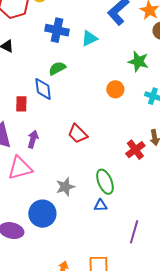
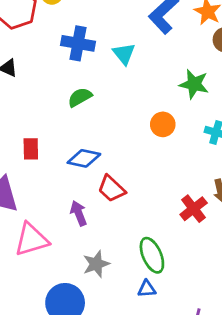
cyan triangle: (89, 38) -> (124, 54), turned -42
blue diamond: (43, 89) -> (84, 158), moved, turned -70
purple arrow: (33, 139) -> (79, 213), moved, turned -36

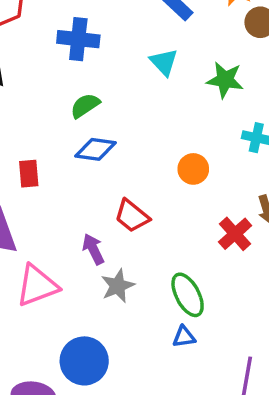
cyan triangle: (124, 54) -> (164, 62), moved
orange circle: (163, 124) -> (193, 169), moved
blue diamond: (84, 158) -> (95, 149), moved
gray star: (96, 264) -> (118, 286), moved

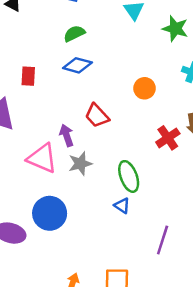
pink triangle: (37, 286) -> (42, 158), moved, turned 36
blue triangle: (184, 337) -> (122, 206), turned 35

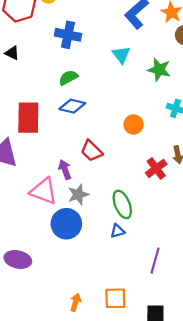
red rectangle: (28, 76) -> (28, 118), size x1.8
blue triangle: (122, 206) -> (117, 231), turned -48
blue circle: (50, 213) -> (66, 224), moved

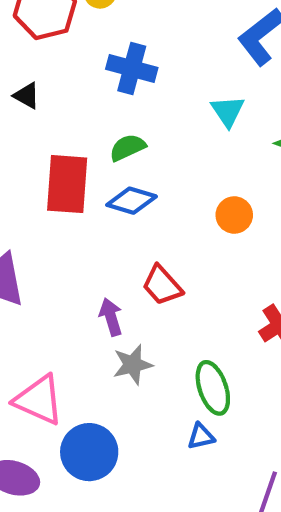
red rectangle: (28, 118) -> (67, 184), moved
orange circle: (133, 125) -> (234, 215), moved
pink triangle: (44, 191) -> (39, 400), moved
blue circle: (66, 224) -> (89, 452), moved

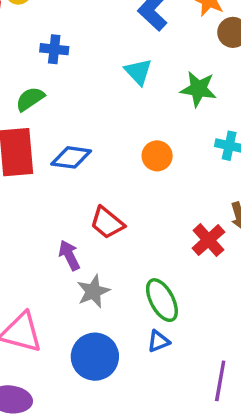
blue cross: (132, 68) -> (54, 49), size x0.7
green semicircle: (127, 148) -> (30, 99), moved
blue circle: (89, 452) -> (95, 357), moved

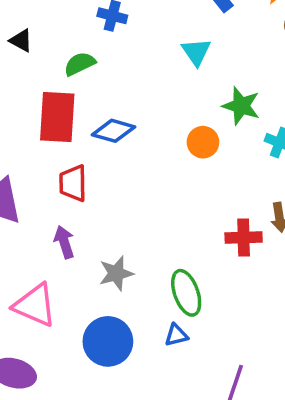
green star: (198, 89) -> (241, 106), moved
red trapezoid: (107, 223) -> (73, 183), moved, turned 42
red cross: (208, 240) -> (244, 237), turned 32
purple arrow: (69, 255) -> (64, 242), moved

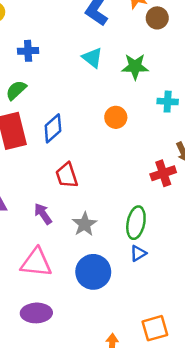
green star: (241, 106) -> (135, 67), moved
blue diamond: (114, 131) -> (53, 128), turned -40
red trapezoid: (73, 183) -> (67, 175), moved
green ellipse: (186, 293) -> (136, 223), turned 48

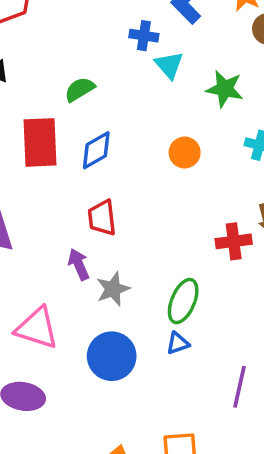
blue cross: (28, 51) -> (144, 36), moved
green semicircle: (16, 90) -> (80, 89), moved
purple arrow: (43, 214) -> (79, 264), moved

